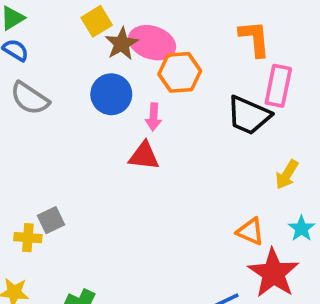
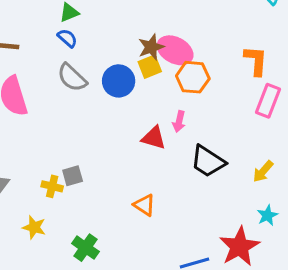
yellow square: (97, 21) -> (150, 67), moved
blue circle: (111, 94) -> (119, 81), moved
black trapezoid: (249, 115) -> (208, 161), moved
pink arrow: (154, 117) -> (179, 122), moved
orange triangle: (250, 231) -> (144, 205), moved

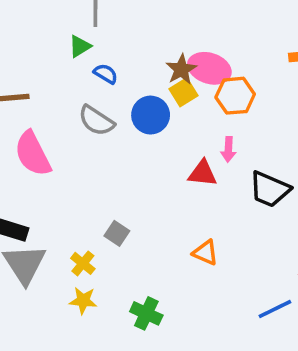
blue semicircle: (67, 38) -> (106, 74), moved
gray square: (73, 176) -> (117, 233), turned -30
yellow cross: (52, 186) -> (83, 263), moved, turned 35

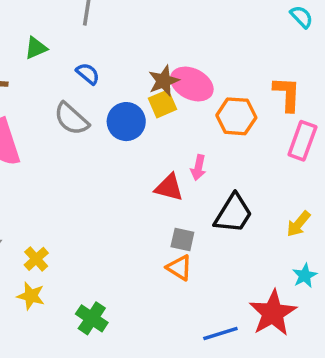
green triangle: (80, 46) -> (36, 48), moved
orange hexagon: (235, 96) -> (236, 116), moved
black trapezoid: (270, 189) -> (233, 214), turned -90
gray square: (117, 233) -> (182, 239), moved, turned -30
orange triangle: (205, 253) -> (179, 268), moved

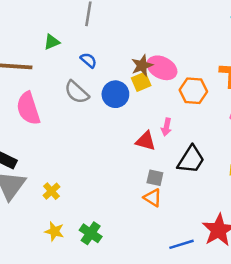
yellow star: (31, 296) -> (54, 231), moved

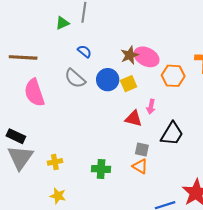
green triangle: (52, 42) -> (62, 23), moved
yellow square: (141, 82) -> (129, 84), moved
yellow cross: (51, 191) -> (55, 162), turned 32
green cross: (91, 233) -> (101, 169), moved, turned -30

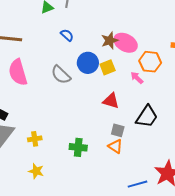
gray semicircle: (75, 78) -> (61, 75), moved
pink arrow: (151, 107) -> (137, 78), moved, turned 120

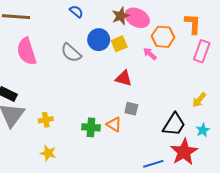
black trapezoid: (147, 117) -> (174, 124), moved
orange triangle: (115, 146) -> (114, 124), moved

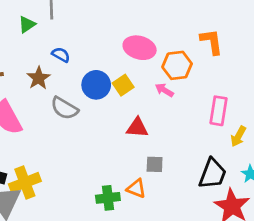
brown star: (121, 16) -> (39, 78), moved
pink rectangle: (202, 51) -> (219, 111), moved
yellow cross: (46, 120) -> (25, 183), moved, size x1.6

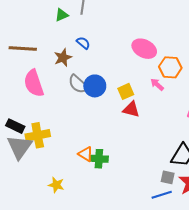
blue circle: (96, 85) -> (95, 86), moved
yellow square: (123, 85) -> (126, 91), moved
gray square: (155, 164) -> (168, 177), moved
orange triangle: (136, 188) -> (86, 154), moved

